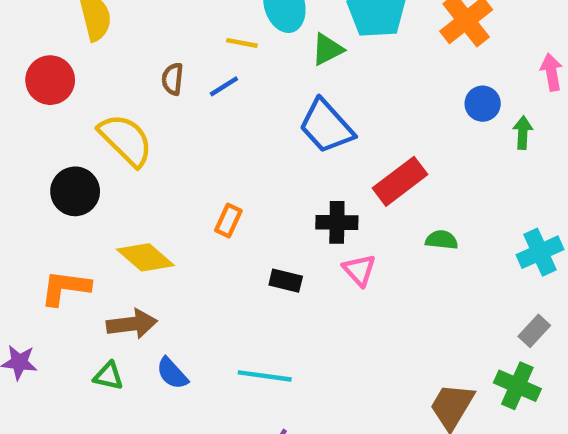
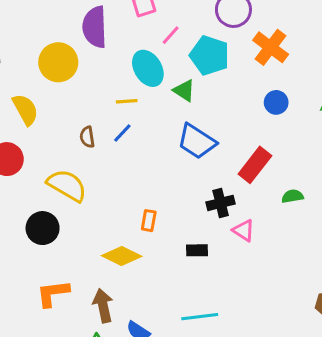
green triangle: (327, 49) -> (184, 91), turned -45
blue circle: (483, 104) -> (276, 102), moved
yellow diamond: (145, 257) -> (122, 256), moved
brown arrow: (132, 324) -> (103, 306), turned -80

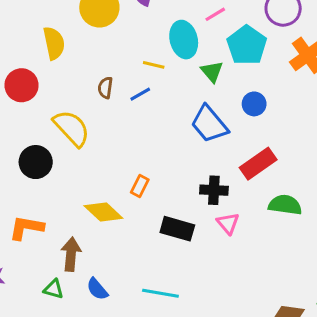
blue circle: (276, 102) -> (254, 104), moved
green semicircle: (293, 196) -> (285, 205), size x1.5
black rectangle: (197, 250) -> (177, 229), size x1.5

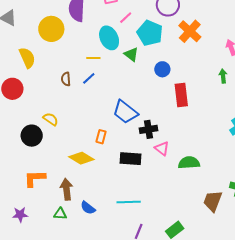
blue trapezoid: (209, 124) -> (125, 112), moved
yellow semicircle: (72, 128) -> (51, 119), moved, size x0.6
red rectangle: (258, 164) -> (181, 95), moved, turned -50
green semicircle: (285, 205) -> (189, 163), moved

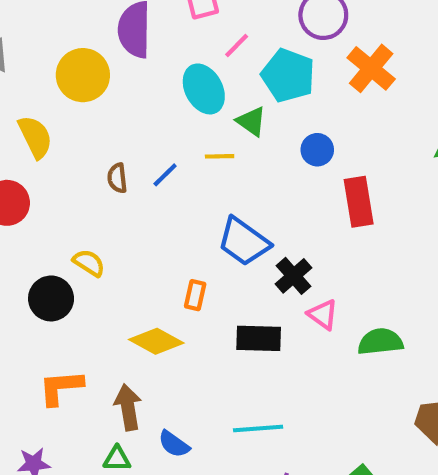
yellow line: (93, 58) -> (220, 156), moved
black cross: (149, 129) -> (294, 276), turned -30

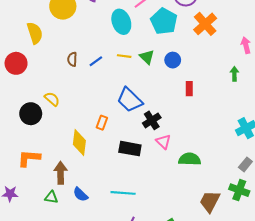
green triangle: (251, 121) -> (147, 57), moved
red rectangle: (359, 202) -> (189, 89), size x0.6
yellow diamond: (156, 341) -> (79, 142), turned 60

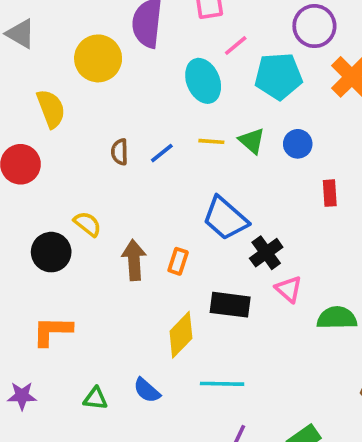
cyan pentagon: (164, 21) -> (278, 76), turned -30
yellow diamond: (79, 142) -> (181, 335), moved, turned 40
brown arrow: (61, 173) -> (134, 260), moved

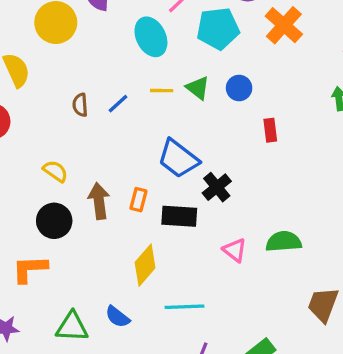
black circle: (51, 252) -> (54, 221), moved
pink triangle: (289, 289) -> (235, 250), moved
black rectangle: (230, 305) -> (179, 216), moved
green triangle: (95, 398) -> (72, 327), size x1.5

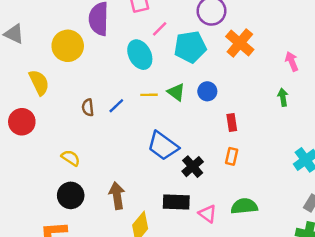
orange rectangle: (138, 200) -> (232, 156), moved
brown arrow: (99, 201) -> (117, 196), moved
black rectangle: (179, 216) -> (176, 202), moved

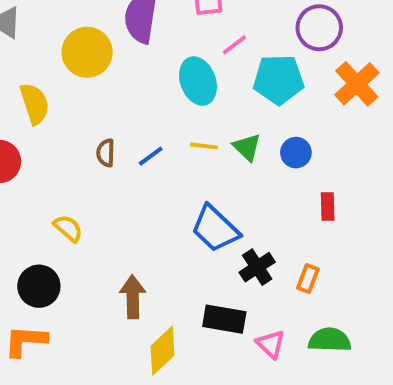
orange rectangle: (232, 156) -> (308, 278), moved
black circle: (71, 195) -> (39, 286), moved

